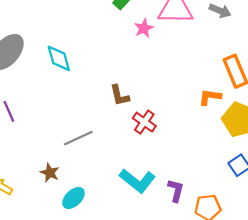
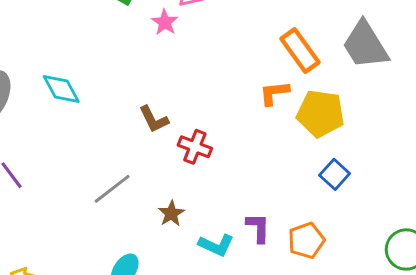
brown star: (50, 173) -> (171, 214), moved, turned 30
cyan L-shape: (137, 181) -> (216, 245), moved, size x0.7

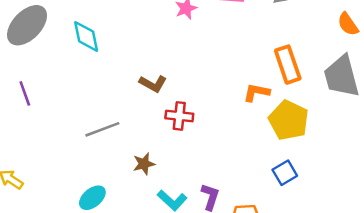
brown L-shape: (154, 119) -> (153, 84), turned -52
red cross: (195, 147) -> (179, 116), turned -32

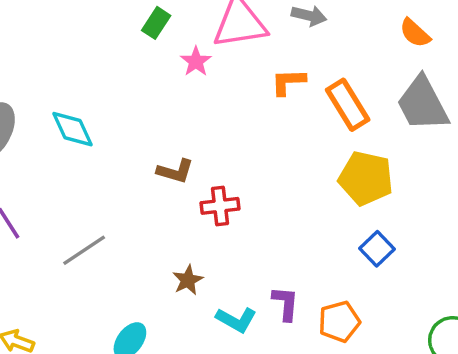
orange L-shape: (256, 92) -> (288, 82), moved
gray line: (102, 129) -> (84, 250), moved

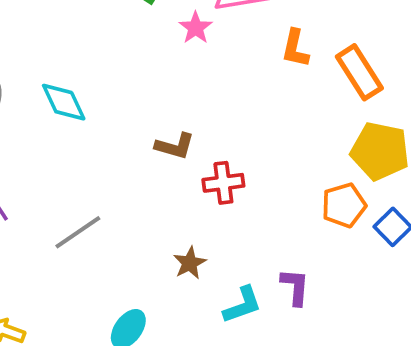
orange L-shape: (288, 82) -> (295, 48), turned -75
cyan L-shape: (236, 320) -> (242, 305), turned -48
orange pentagon: (339, 322) -> (344, 205), moved

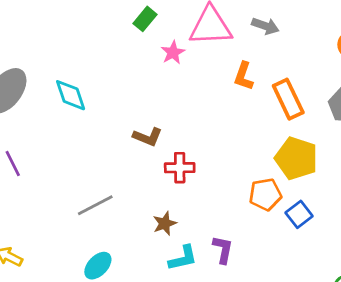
gray line: (78, 232) -> (95, 205), moved
brown star: (190, 263) -> (165, 223), moved

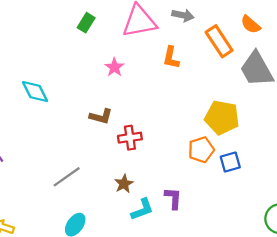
pink star: (173, 53) -> (114, 67), moved
orange rectangle: (288, 99) -> (219, 41), moved
blue square: (299, 214) -> (230, 162), turned 30

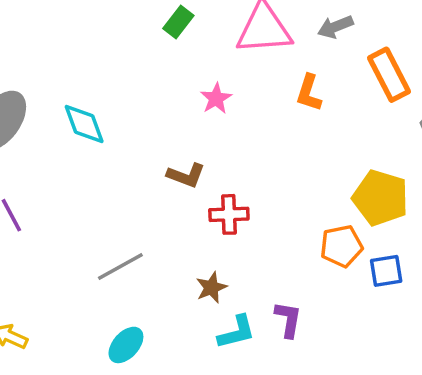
gray arrow: (183, 15) -> (335, 27), turned 140

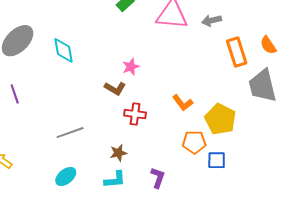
orange L-shape: (309, 93) -> (183, 103), moved, turned -65
pink star: (216, 99) -> (131, 67), moved
cyan L-shape: (237, 332) -> (115, 180), moved

